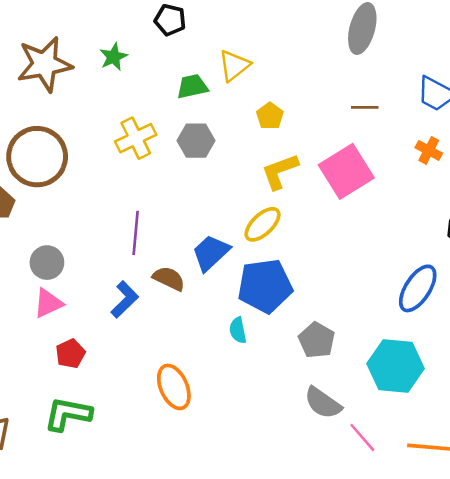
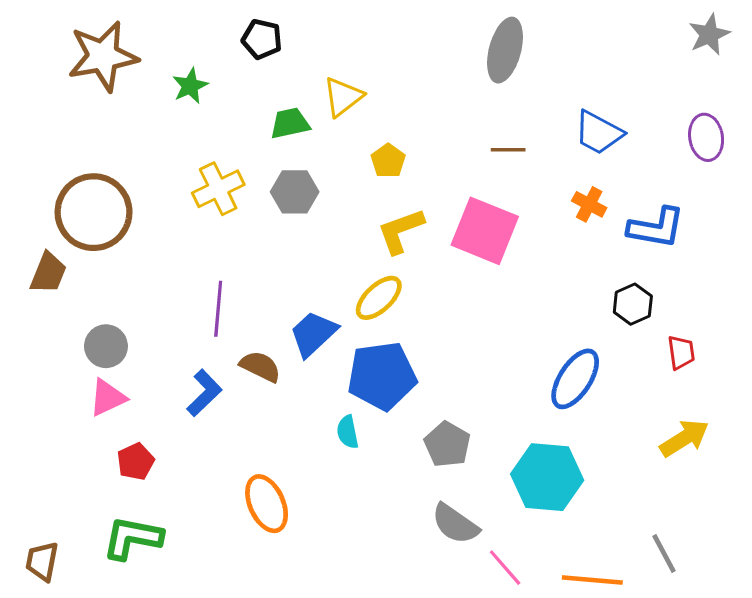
brown star: (44, 64) -> (103, 56), moved
pink square: (346, 171) -> (485, 231), turned -36

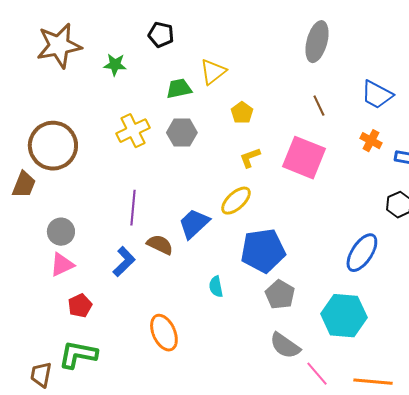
green star: (190, 86) -> (115, 65), turned 30
brown line: (508, 150) -> (319, 106), turned 65
yellow L-shape: (401, 231) -> (250, 158), size x0.7
blue pentagon: (382, 376) -> (263, 251), moved
brown trapezoid: (42, 561) -> (41, 375), moved

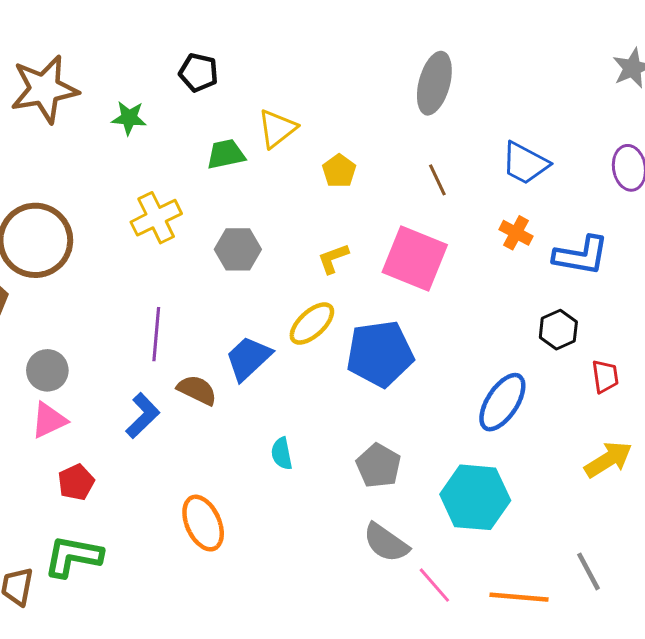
yellow pentagon: (242, 113) -> (339, 171), moved
gray hexagon: (182, 133) -> (238, 249), moved
blue pentagon: (263, 251) -> (380, 354), moved

